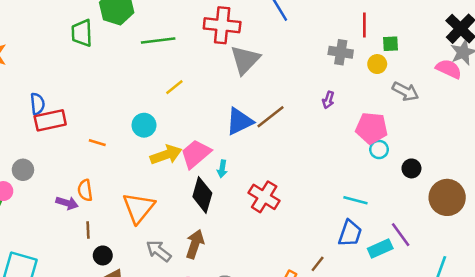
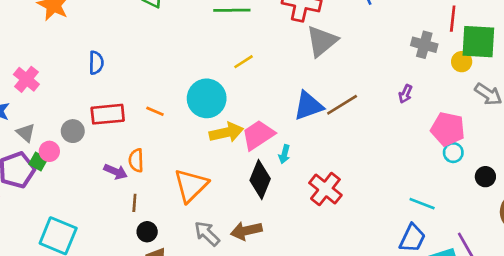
green square: (391, 44) -> (478, 42), size x2.0
red rectangle: (50, 120) -> (108, 114), moved
cyan circle: (144, 125) -> (207, 98), size x1.5
brown arrow: (195, 244) -> (246, 231), turned -128

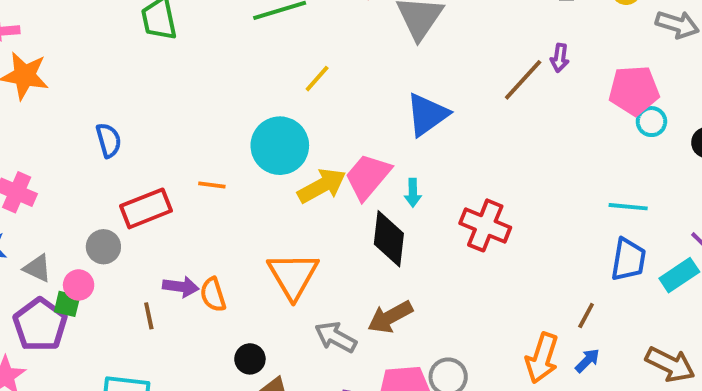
brown line: (342, 105) -> (523, 80), moved
orange semicircle: (136, 160) -> (213, 295), moved
brown line: (134, 203) -> (149, 316), moved

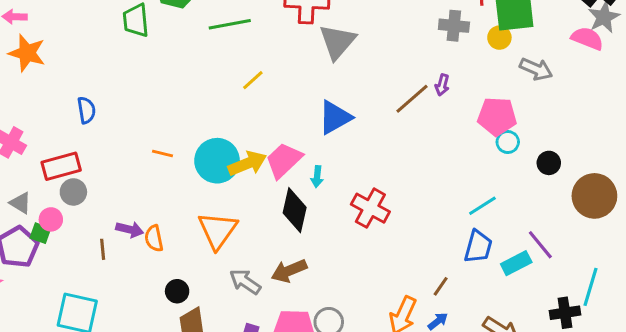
cyan circle: (280, 146) -> (217, 161), moved
cyan line: (628, 207) -> (482, 206), turned -44
red rectangle: (146, 208) -> (61, 166), moved

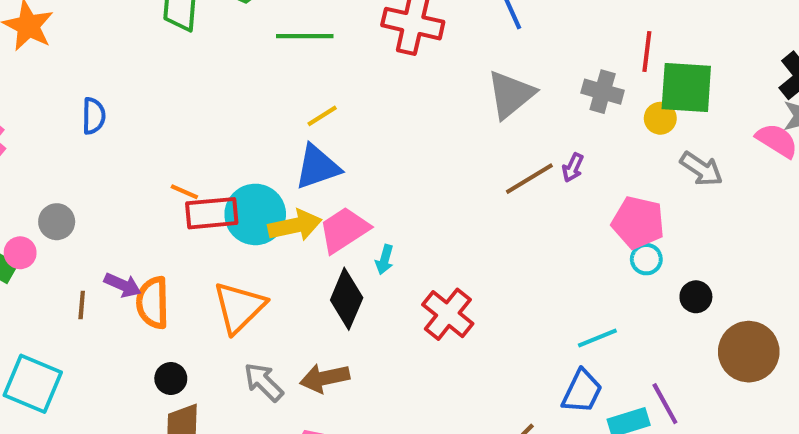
gray triangle: (337, 42) -> (511, 94), moved
blue triangle: (335, 117) -> (317, 167), moved
red rectangle: (61, 166) -> (212, 213), moved
orange semicircle: (154, 238) -> (153, 303), size x1.4

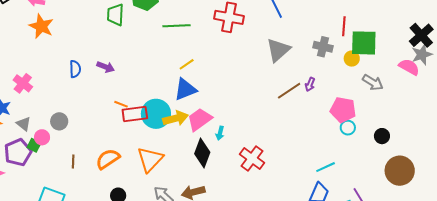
purple arrow: (123, 285) -> (106, 67), moved
black circle: (696, 297) -> (382, 136), moved
orange semicircle: (153, 303) -> (108, 159), turned 60

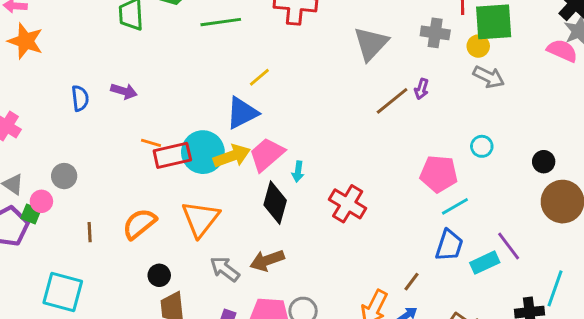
yellow line: (187, 64) -> (259, 77), moved
gray arrow: (373, 82) -> (489, 77), moved
pink pentagon: (343, 110) -> (439, 174), moved
black circle: (382, 136) -> (544, 162), moved

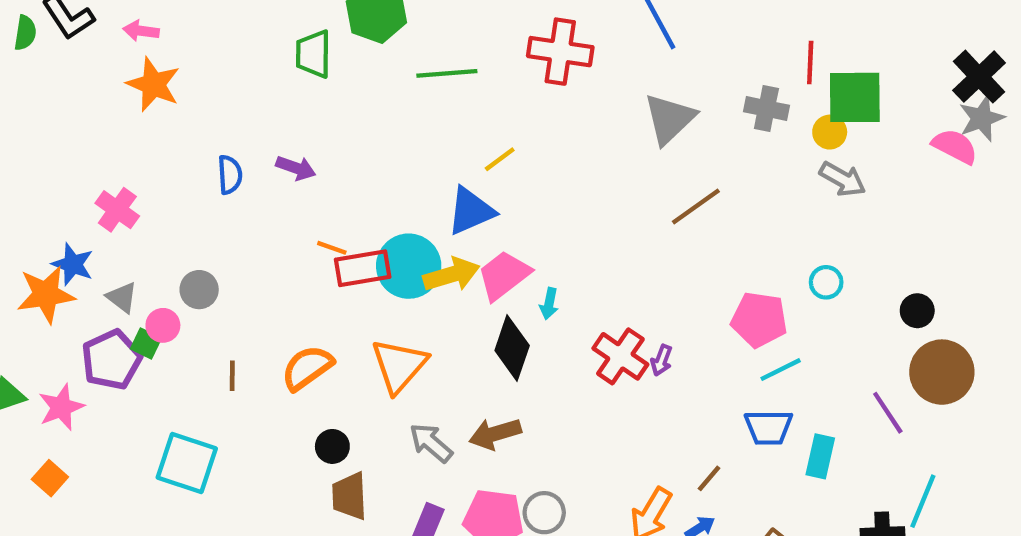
purple arrow: (421, 89) -> (661, 360), moved
blue trapezoid: (449, 245) -> (768, 427), turned 68
purple line: (509, 246) -> (888, 413), moved
cyan rectangle: (485, 263) -> (820, 456), turned -56

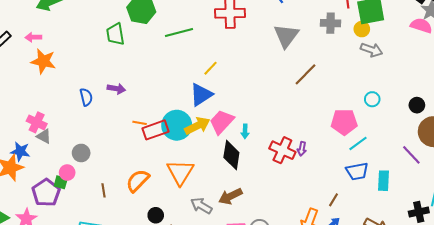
gray triangle: (122, 297) -> (44, 136), moved

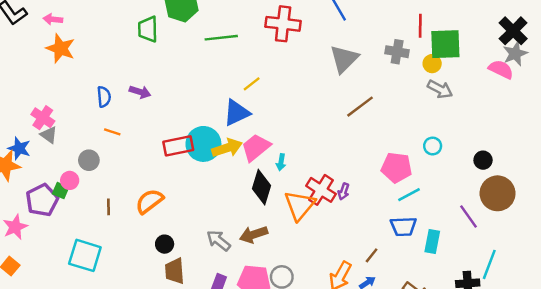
orange line: (140, 123) -> (112, 132), moved
orange triangle: (180, 172) -> (300, 205), moved

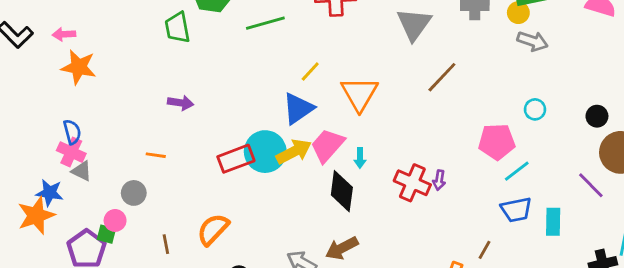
blue semicircle: (104, 97) -> (72, 132), moved
orange triangle: (300, 205) -> (359, 94), moved

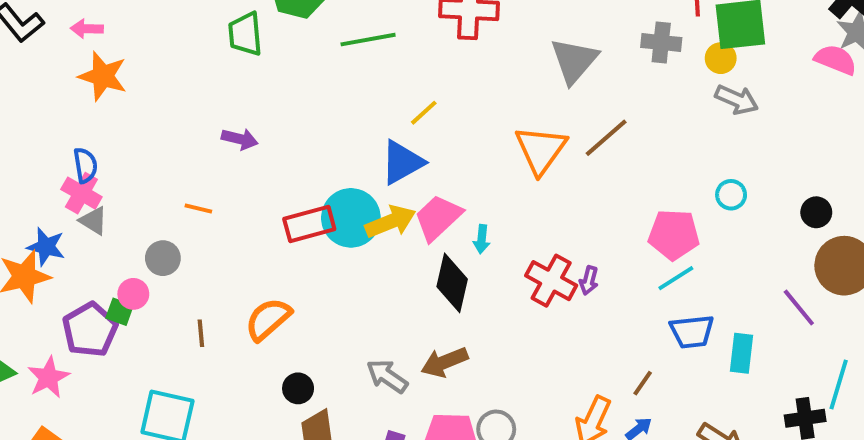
orange triangle: (359, 94) -> (541, 150), moved
cyan line: (517, 171) -> (676, 278), moved

